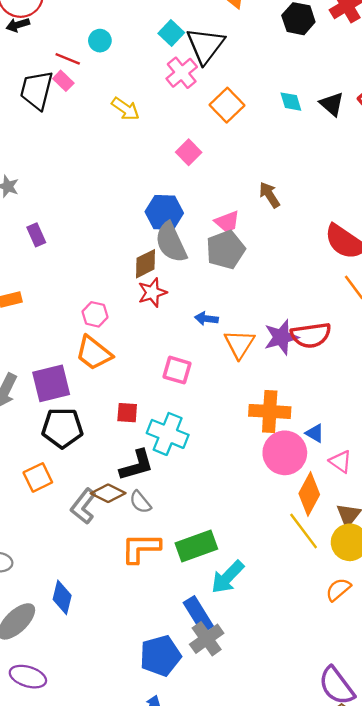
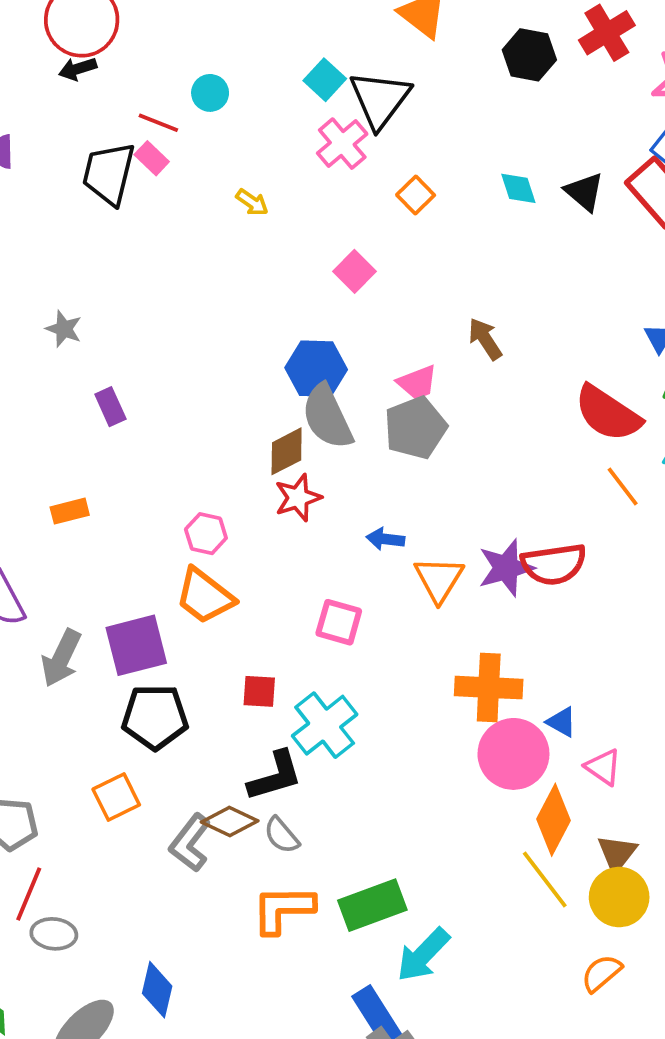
orange square: (227, 105) -> (416, 195), size x0.7
yellow arrow: (125, 109) -> (252, 202), size x0.7
cyan cross: (168, 434) -> (325, 725), turned 30

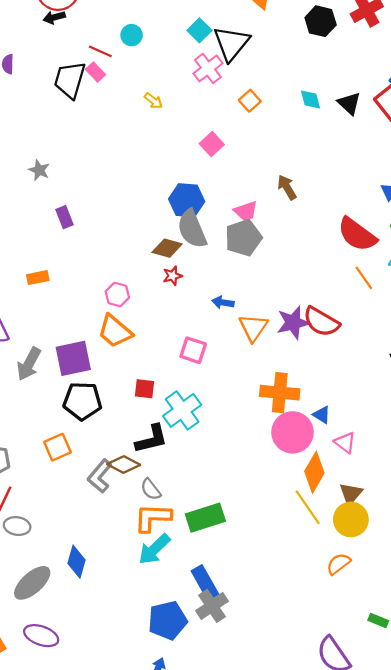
brown diamond: (287, 451) -> (167, 248), turned 40
red star: (298, 498) -> (172, 276), size x0.7
red semicircle: (554, 564) -> (321, 322), turned 36
gray semicircle: (282, 835) -> (151, 489), moved
cyan arrow: (423, 955) -> (154, 549), moved

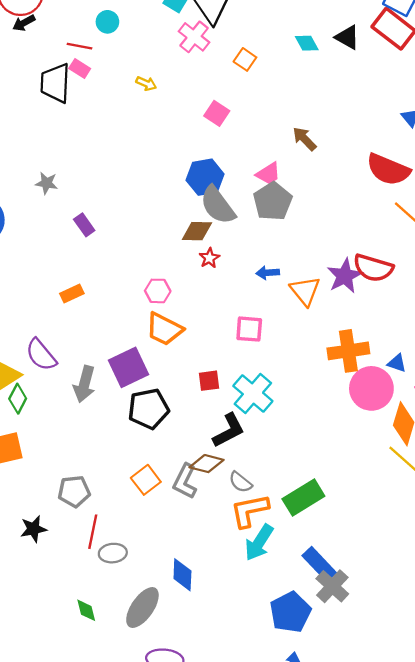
orange square: (57, 447) -> (146, 480), moved

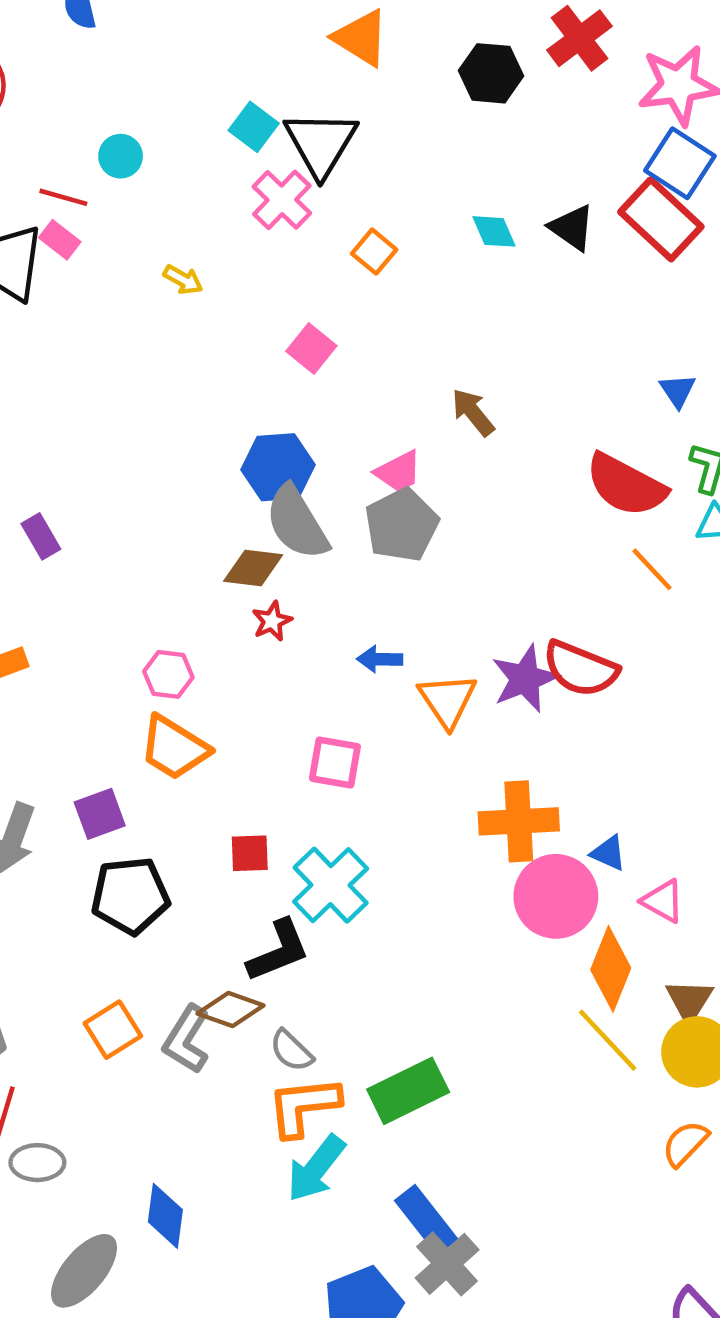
purple square: (129, 367) -> (100, 814), size x0.7

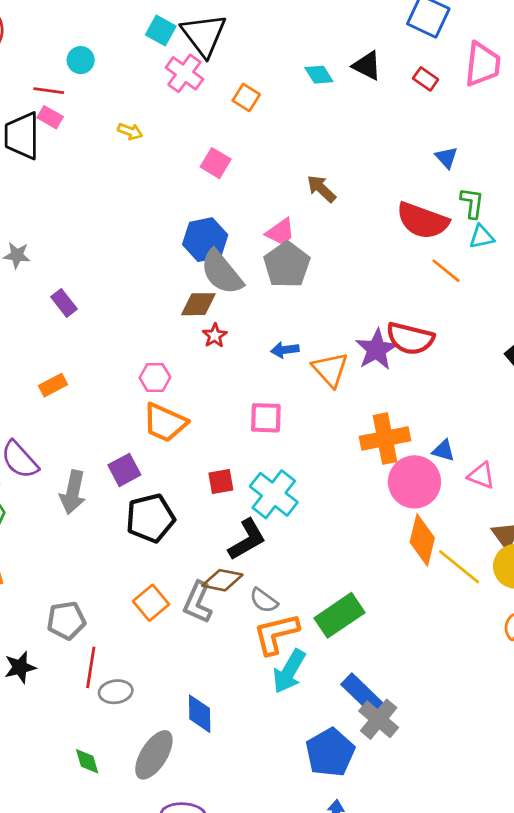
red rectangle: (661, 219) -> (426, 79), moved, size x0.5
orange diamond: (611, 969) -> (422, 540), moved

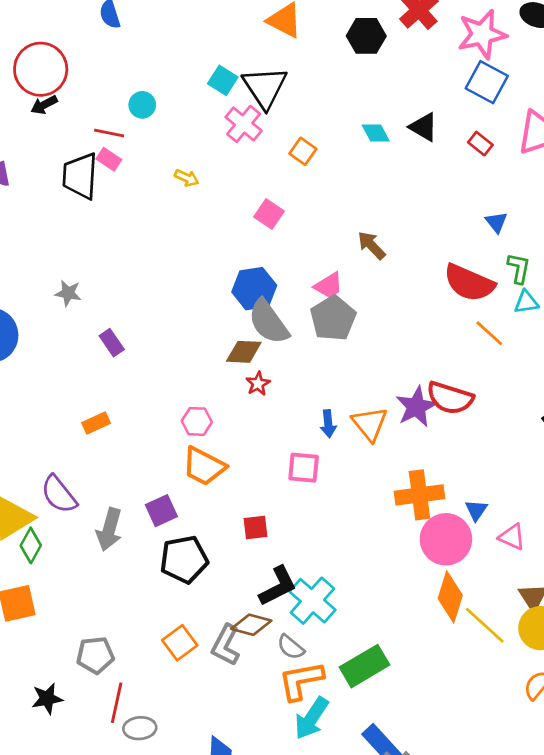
blue arrow: (285, 350) -> (328, 424), moved, turned -92
blue triangle: (443, 450) -> (476, 510), turned 45
cyan cross: (274, 494) -> (312, 601), moved

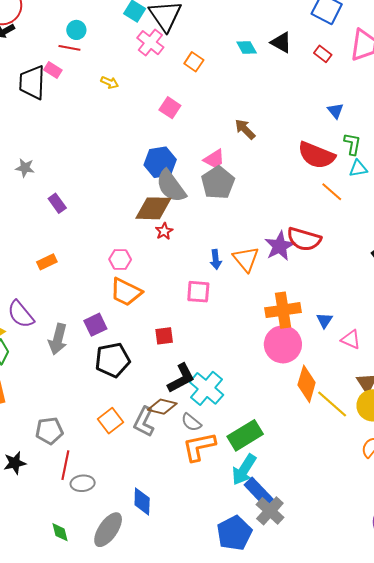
red line: (109, 133) -> (69, 48), moved
brown diamond: (244, 352) -> (153, 208), size x1.4
pink circle: (446, 539) -> (283, 344), moved
cyan arrow: (312, 718) -> (244, 470), moved

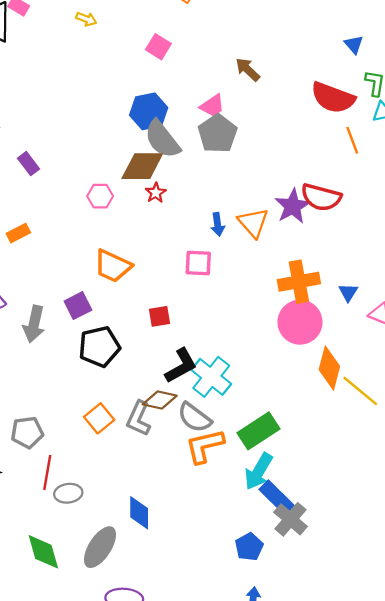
orange line: (332, 192) -> (352, 140), turned 30
pink hexagon: (120, 259) -> (100, 196), moved
gray semicircle: (191, 422) -> (195, 418), size x1.4
green diamond: (60, 532) -> (43, 552), size x1.6
blue pentagon: (234, 533) -> (249, 547), size x0.7

